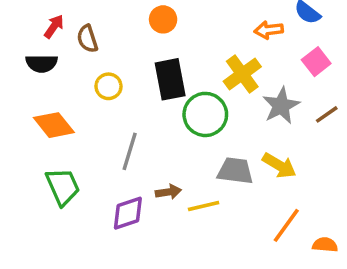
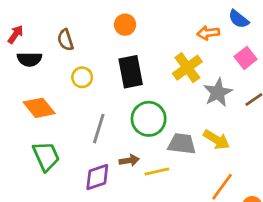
red arrow: (54, 26) -> (16, 34), moved
green circle: (205, 114) -> (149, 119), moved

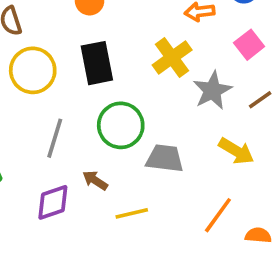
yellow circle: (82, 77) -> (33, 70), size x1.6
yellow arrow: (216, 140) -> (236, 151), moved
brown arrow: (129, 160) -> (95, 180), turned -138
yellow line: (157, 171) -> (132, 213), moved

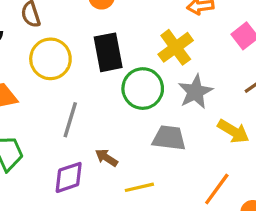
gray star: (212, 91) -> (195, 92), moved
green circle: (121, 125) -> (143, 89), moved

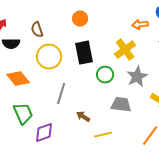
green circle: (143, 89) -> (105, 75), size x0.7
purple diamond: (69, 177) -> (44, 133), moved

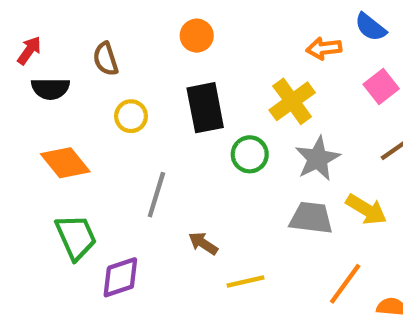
yellow circle: (49, 57) -> (131, 116), size x0.6
gray trapezoid: (121, 105) -> (311, 218), moved

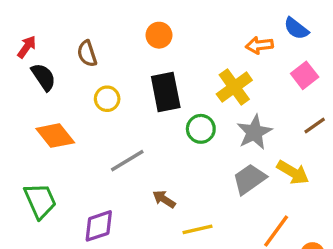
black semicircle: (50, 89) -> (44, 77), turned -124
gray line: (156, 195) -> (127, 161), turned 42
gray trapezoid: (311, 218) -> (249, 179), turned -42
green trapezoid: (76, 237) -> (40, 201), moved

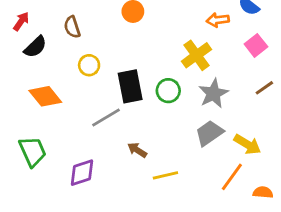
black semicircle: (44, 77) -> (35, 47), turned 80
black rectangle: (166, 92) -> (130, 86), moved
yellow arrow: (293, 172) -> (247, 144), moved

